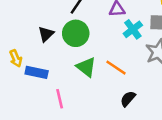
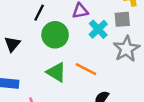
green circle: (76, 33) -> (55, 35), moved

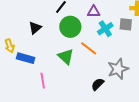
gray star: (126, 49) -> (118, 69), moved
orange line: (86, 69) -> (89, 48), moved

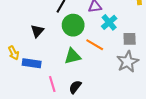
gray square: (126, 24) -> (130, 39), moved
green triangle: (66, 57) -> (73, 56), turned -48
black semicircle: (98, 84) -> (75, 87), moved

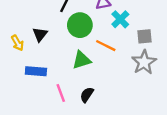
yellow arrow: (14, 53) -> (17, 43), moved

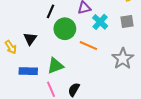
gray square: (145, 36) -> (127, 22), moved
green triangle: (82, 60) -> (55, 66), moved

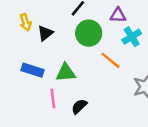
yellow arrow: (11, 47) -> (25, 22), moved

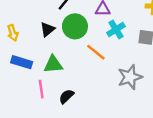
yellow arrow: (25, 22) -> (13, 33), moved
black triangle: (45, 33) -> (47, 29), moved

